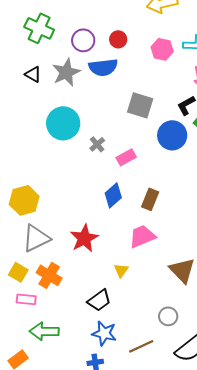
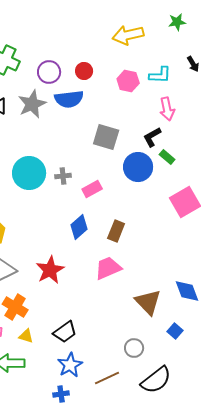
cyan circle: (63, 123) -> (29, 173), moved
gray cross: (97, 144) -> (63, 176), turned 35
yellow triangle: (121, 270) -> (26, 336), moved, turned -49
blue star: (104, 333) -> (70, 365), turned 30

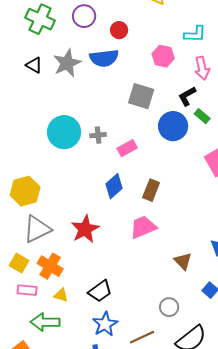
purple circle: (49, 72) -> (84, 16), moved
pink hexagon: (128, 81) -> (163, 56), moved
brown triangle: (148, 302) -> (183, 261), size x0.7

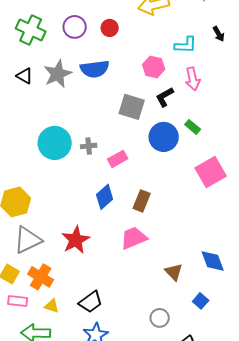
red circle: (119, 30) -> (110, 28), moved
black L-shape: (187, 96) -> (165, 97), moved

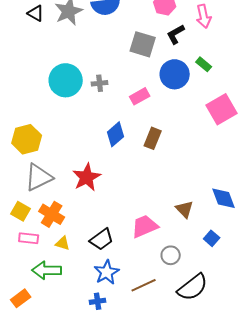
pink rectangle: (118, 159) -> (140, 96), moved
pink trapezoid: (134, 238) -> (145, 226), moved

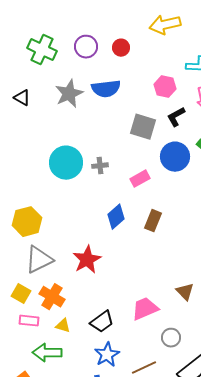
black triangle: (36, 13) -> (22, 98), moved

